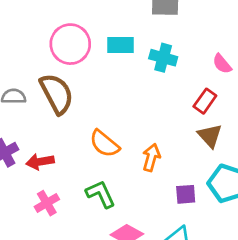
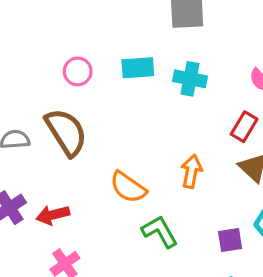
pink circle: (70, 44) -> (78, 71), size x0.6
orange arrow: (151, 157) -> (192, 171), moved
green L-shape: (101, 194) -> (160, 232), moved

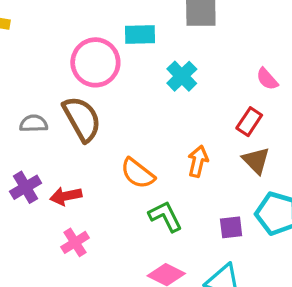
cyan rectangle: (138, 68) -> (140, 35), moved
pink circle: (78, 71) -> (95, 62), size x1.8
cyan cross: (190, 79) -> (182, 76), moved, turned 32

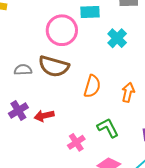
brown semicircle: (82, 119) -> (54, 66), turned 136
orange semicircle: (138, 173) -> (92, 86), moved, turned -110
pink cross: (75, 242) -> (76, 142), moved

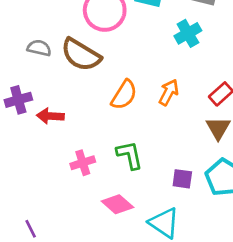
cyan cross: (117, 38) -> (188, 33), moved
orange arrow: (128, 92) -> (169, 92), moved

